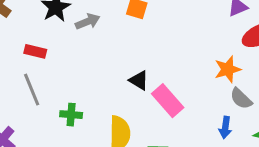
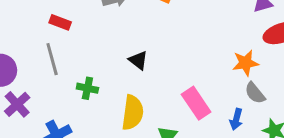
black triangle: (139, 80) -> (138, 60), moved
pink rectangle: (168, 101) -> (196, 103), moved

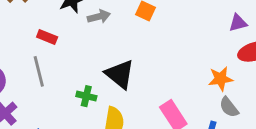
black triangle: (138, 60) -> (120, 74), size x1.6
green cross: (87, 88) -> (86, 96), moved

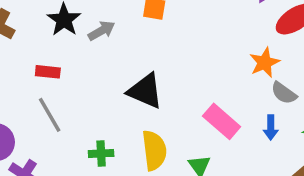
green cross: (86, 96) -> (101, 153), moved

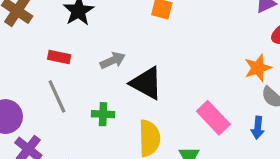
gray arrow: (102, 31) -> (113, 60), moved
green cross: (101, 153) -> (103, 114), moved

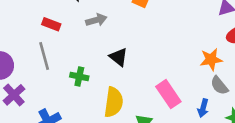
gray arrow: (113, 60) -> (96, 20), moved
black triangle: (146, 83) -> (119, 57), size x0.7

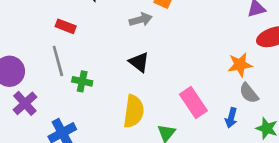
gray arrow: (96, 20) -> (141, 20), moved
green cross: (79, 76) -> (82, 81), moved

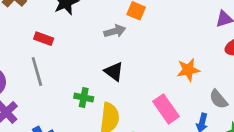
orange star: (240, 65) -> (188, 70), moved
green cross: (82, 81) -> (84, 97), moved

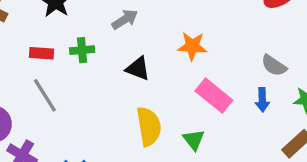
orange star: (188, 70) -> (192, 46), moved, turned 30
green cross: (84, 97) -> (82, 50), moved

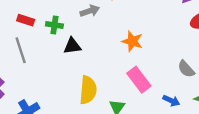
black triangle: (138, 68) -> (72, 46), moved, turned -42
blue arrow: (262, 100) -> (171, 101), moved, turned -77

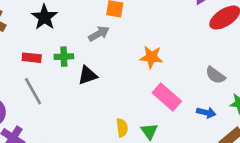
yellow semicircle: (88, 90) -> (122, 128), moved, size x0.6

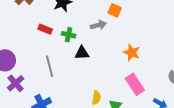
gray line: (33, 91) -> (50, 66), moved

